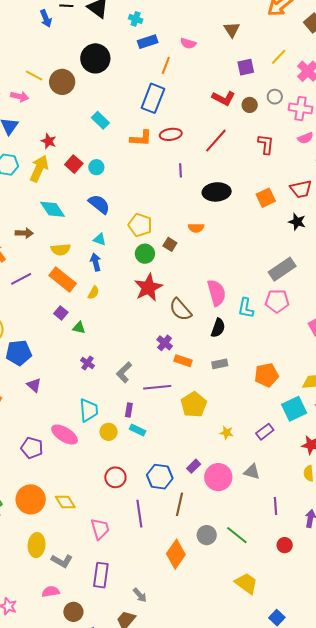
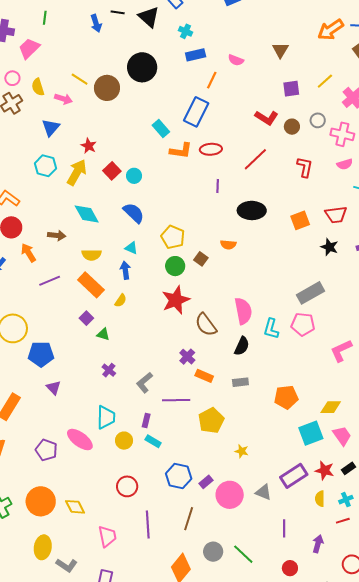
cyan rectangle: (100, 120) -> (161, 129), moved
purple rectangle: (265, 432) -> (294, 476), moved, size x1.5
blue hexagon: (160, 477) -> (179, 476), moved

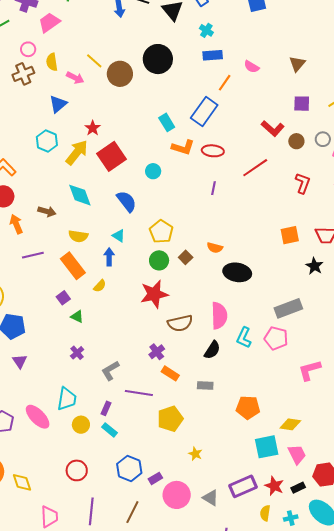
red square: (112, 171) -> (112, 156), size x1.6
cyan circle: (134, 176) -> (153, 171), moved
black ellipse: (252, 210) -> (237, 272), moved
brown semicircle: (206, 325) -> (180, 323), turned -75

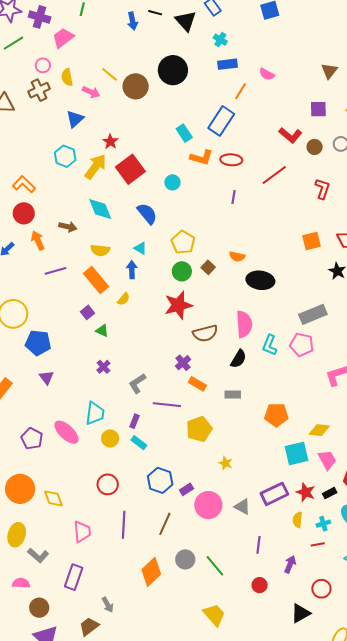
brown triangle: (297, 64) -> (329, 71), moved

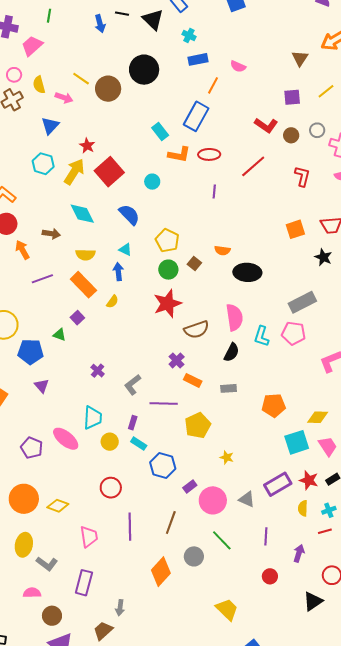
green triangle: (102, 331) -> (60, 335), moved
blue hexagon: (160, 480) -> (163, 466), moved
yellow diamond: (53, 498) -> (58, 506), turned -45
green line: (215, 566) -> (222, 540), moved
gray arrow: (108, 605) -> (120, 608), turned 42

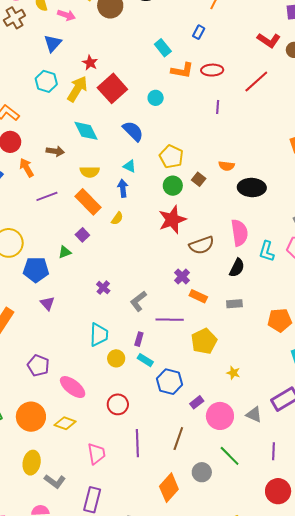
blue rectangle: (196, 116) -> (199, 32), size x0.5
green triangle: (60, 335) -> (65, 252), turned -40
pink ellipse: (66, 439) -> (73, 387), moved
red circle: (270, 576) -> (278, 491), size x1.6

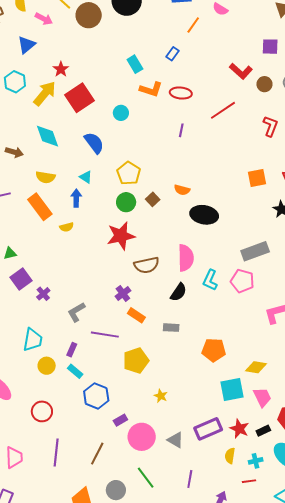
yellow semicircle: (117, 218) -> (67, 227), turned 32
purple square: (82, 235) -> (21, 279), moved, size x1.5

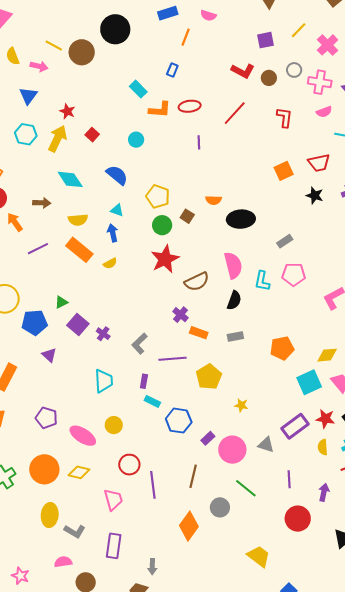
red square: (79, 98) -> (92, 135), size x0.5
gray rectangle: (255, 251) -> (285, 241), moved, size x0.6
yellow circle: (47, 366) -> (114, 425), moved
red circle: (42, 411) -> (129, 465), moved

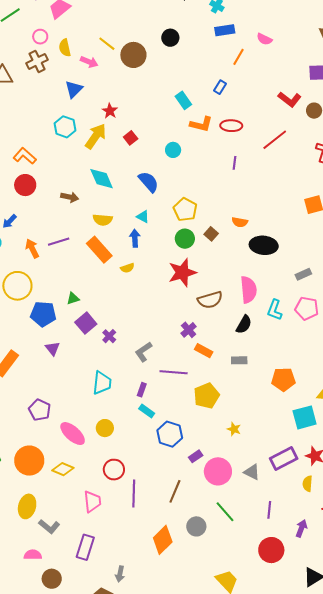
black circle: (115, 29) -> (170, 38), size x0.6
orange arrow: (15, 222) -> (32, 248), moved

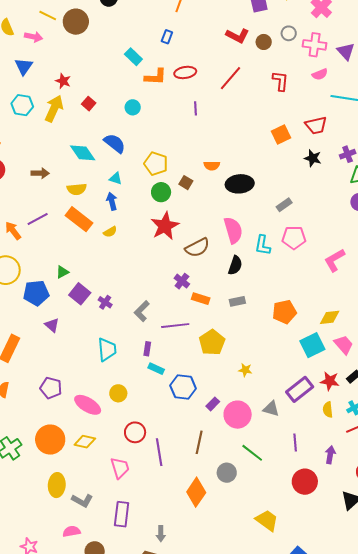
cyan diamond: (102, 179) -> (83, 153), moved

